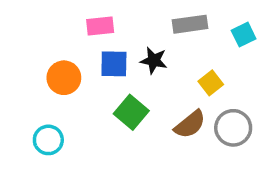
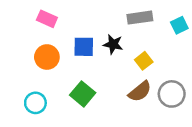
pink rectangle: (100, 26) -> (47, 19), moved, turned 30
yellow square: (211, 83) -> (144, 61), moved
green square: (131, 112) -> (83, 94), moved

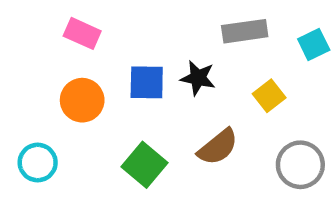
yellow square: (144, 61) -> (269, 96), moved
brown semicircle: (140, 91) -> (218, 147), moved
cyan circle: (35, 103) -> (38, 163), moved

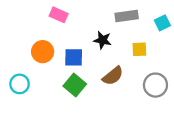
pink rectangle: (82, 33) -> (59, 15), moved
blue square: (147, 82) -> (74, 57), moved
yellow square: (269, 96) -> (139, 49), turned 35

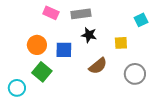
gray rectangle: (127, 16) -> (81, 14), moved
cyan circle: (20, 84) -> (17, 88), moved
green square: (75, 85) -> (42, 72), moved

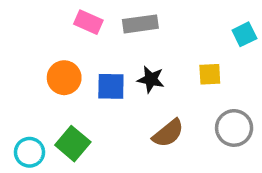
black star: (89, 35) -> (151, 79), moved
brown semicircle: (98, 66) -> (168, 133), moved
green square: (42, 72) -> (73, 144), moved

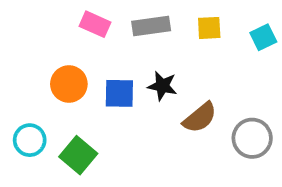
yellow square: (210, 74) -> (209, 28), moved
brown semicircle: (168, 133) -> (200, 118), moved
cyan circle: (29, 152) -> (30, 140), moved

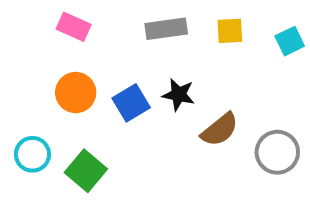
pink rectangle: (95, 24) -> (74, 27), moved
blue square: (119, 93) -> (131, 103), turned -32

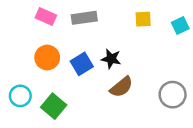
gray rectangle: (166, 29) -> (84, 18), moved
brown semicircle: (220, 130) -> (121, 87), moved

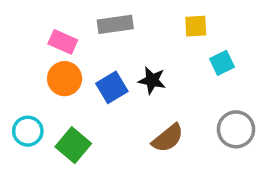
pink rectangle: (46, 17) -> (63, 42), moved
cyan square: (180, 26) -> (222, 63), moved
brown semicircle: (121, 87) -> (168, 138), moved

